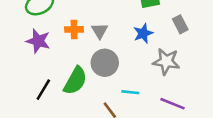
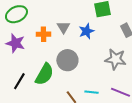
gray triangle: (100, 31) -> (63, 27), moved
blue star: (143, 33) -> (86, 31), moved
cyan line: (130, 92) -> (91, 92), moved

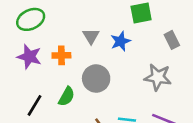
orange cross: (43, 34) -> (61, 55), moved
green semicircle: (44, 74) -> (67, 96), size x0.7

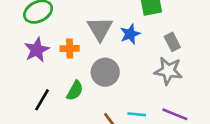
gray triangle: (91, 36) -> (100, 29), size x1.5
gray rectangle: (172, 40) -> (172, 42), moved
purple star: (29, 57) -> (37, 50), turned 30

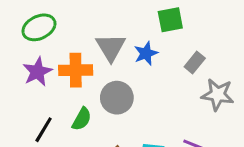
gray rectangle: (172, 42) -> (195, 63), turned 66
orange cross: (70, 48) -> (76, 70), size x1.5
gray star: (168, 71) -> (218, 95), moved

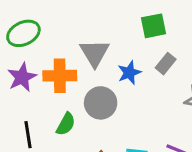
blue star: (146, 53) -> (129, 73), moved
gray rectangle: (195, 63) -> (166, 64), moved
black line: (44, 130) -> (28, 135), turned -40

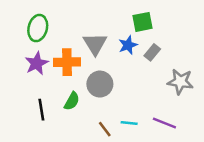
green ellipse: (23, 33) -> (38, 28), turned -50
blue star: (129, 73) -> (128, 45), moved

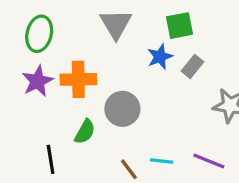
gray triangle: (95, 44) -> (116, 24), moved
black line: (41, 110) -> (51, 159), moved

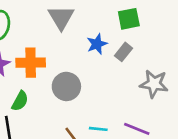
green square: (180, 26) -> (129, 19), moved
green semicircle: (85, 132) -> (20, 101), moved

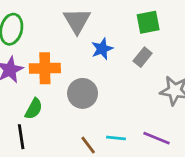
blue star: (97, 44) -> (102, 49), moved

